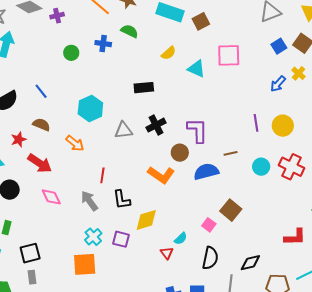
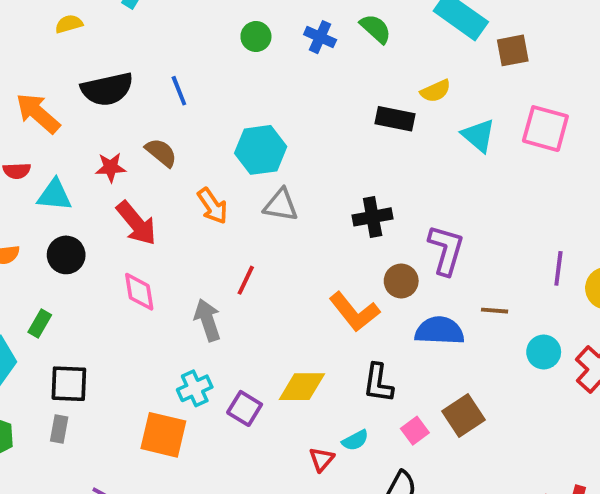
black rectangle: (144, 88) -> (395, 119), moved
gray triangle: (123, 130) -> (281, 205), moved
black L-shape: (122, 200) -> (378, 383), moved

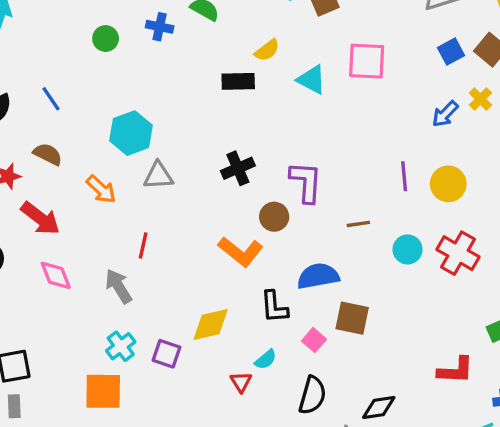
blue semicircle: (439, 331) -> (318, 276), moved
brown square: (463, 415) -> (352, 318), turned -32

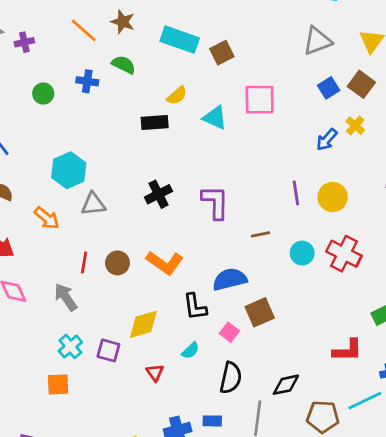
brown circle: (274, 217) -> (117, 263), moved
brown square: (352, 318) -> (260, 312), turned -32
red triangle: (241, 382) -> (155, 373), moved
orange square: (103, 391) -> (58, 384), size x0.7

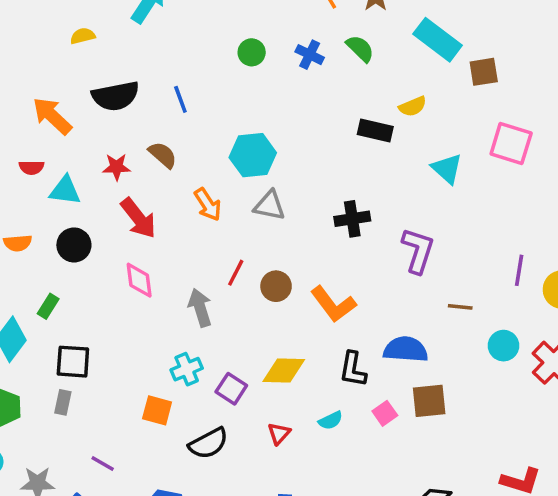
cyan triangle: (215, 118) -> (447, 169), moved
black semicircle: (231, 378) -> (208, 443), moved, turned 32

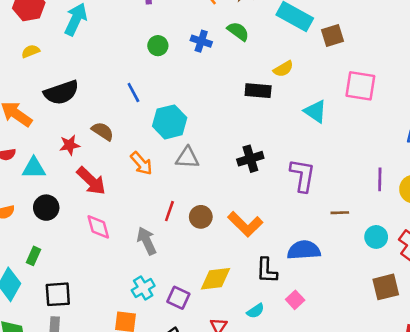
blue line: (180, 99) -> (133, 92), moved
brown square: (429, 401) -> (386, 287), moved

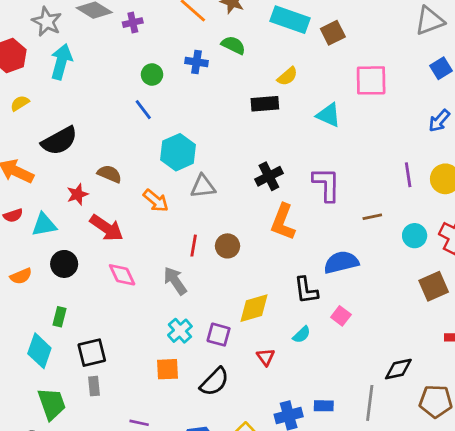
blue line: (133, 92) -> (143, 110), moved
orange L-shape: (245, 224) -> (283, 222), moved, turned 76

